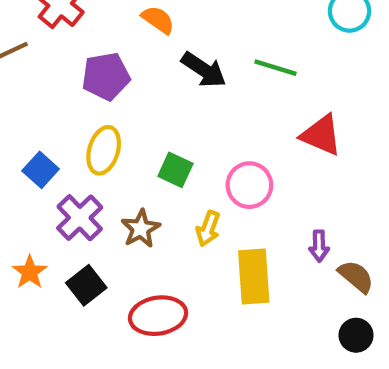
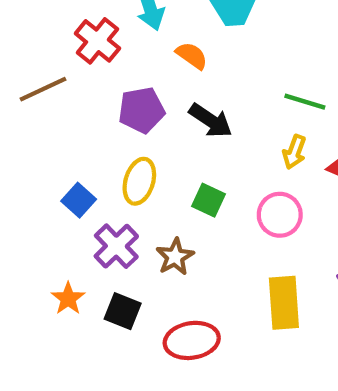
black arrow: (204, 70) -> (211, 120), moved
yellow arrow: (208, 229) -> (294, 152), moved
black square: (86, 285) -> (123, 311), turned -30

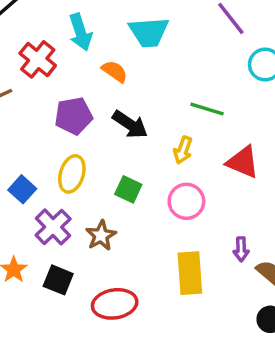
yellow arrow: (294, 152) -> (183, 150), moved

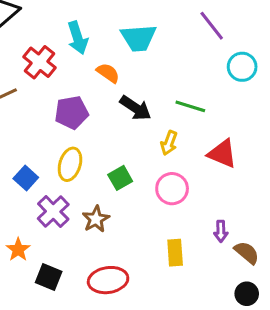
black arrow: (130, 124) -> (135, 108), moved
green square: (128, 189) -> (120, 178), turned 35
yellow rectangle: (190, 273) -> (175, 253), size x0.7
black square: (58, 280) -> (49, 277), moved

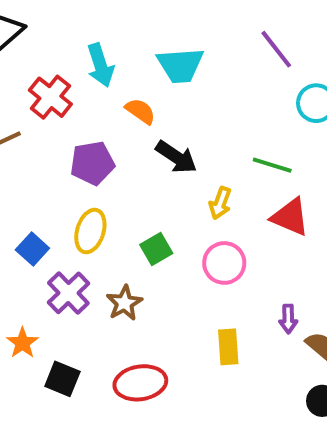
green line: (190, 106) -> (272, 165), moved

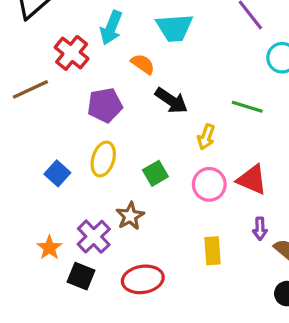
cyan arrow: (100, 65) -> (111, 28), turned 40
red triangle: (290, 217) -> (252, 180), moved
purple cross: (68, 293) -> (94, 237), moved

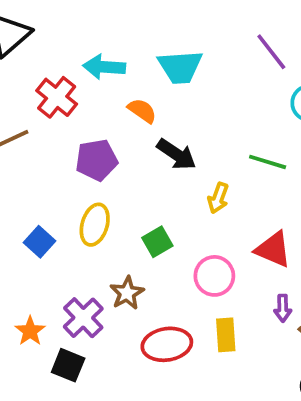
cyan arrow: (111, 28) -> (104, 67), turned 72
pink circle: (209, 184) -> (214, 276), moved
red ellipse: (143, 279) -> (167, 344), moved

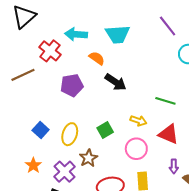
green line: (268, 162) -> (165, 101), moved
yellow arrow: (218, 198) -> (138, 121), moved, turned -91
yellow ellipse: (95, 225) -> (70, 134), moved
orange star: (30, 331) -> (33, 165), moved

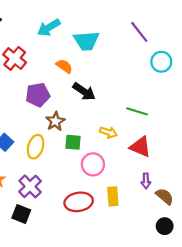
cyan arrow: (76, 34) -> (49, 28), moved, turned -35
green square: (105, 130) -> (73, 142), turned 35
pink circle: (136, 149) -> (93, 164), moved
brown star: (88, 158) -> (55, 121), moved

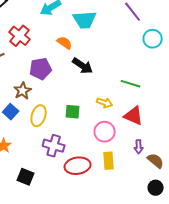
brown star: (55, 121) -> (23, 91), moved
pink circle: (93, 164) -> (105, 132), moved
purple cross: (30, 186) -> (54, 146), moved, turned -30

